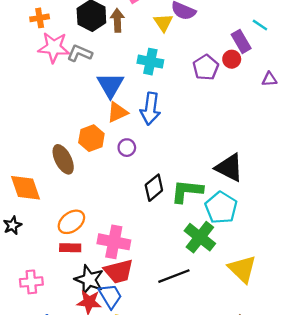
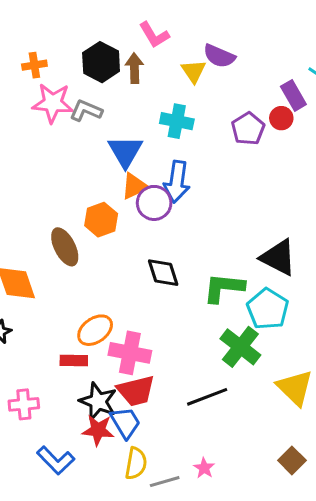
purple circle: (127, 148) -> (154, 203), moved, size x1.5
black diamond: (154, 188) -> (163, 273), moved, turned -68
orange ellipse: (71, 222) -> (95, 330), moved

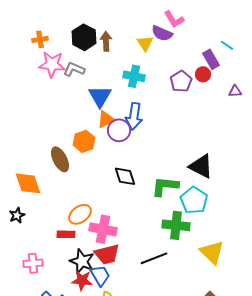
pink L-shape: (154, 35) -> (174, 19), moved
green cross: (240, 347) -> (176, 225), turned -32

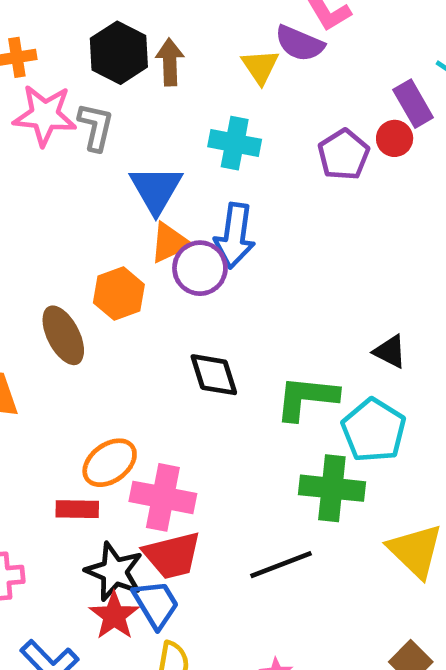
gray L-shape: (74, 69) -> (96, 127), turned 80
black triangle: (201, 166) -> (390, 352), size x0.6
red star: (82, 280) -> (114, 616), turned 30

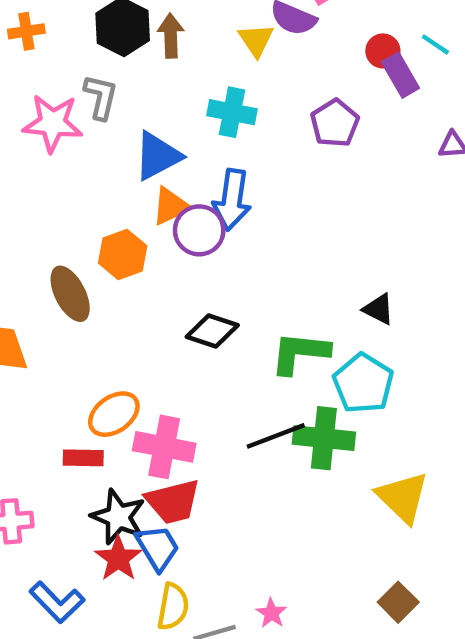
pink star: (45, 115) -> (53, 123), moved
red circle: (395, 138) -> (383, 51), moved
blue triangle: (156, 189) -> (158, 156), turned 32
black diamond: (214, 375) -> (212, 331), turned -54
black line: (281, 565) -> (276, 436), moved

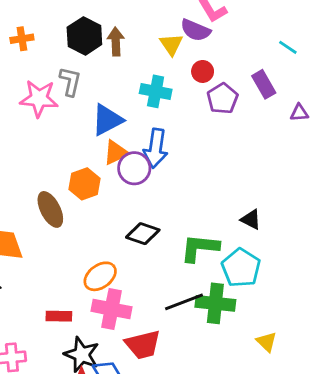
red circle: (383, 51) -> (203, 71), moved
purple rectangle: (400, 75) -> (264, 84), moved
orange ellipse: (114, 414) -> (100, 276), moved
yellow triangle: (403, 497) -> (267, 342), size x0.6
red trapezoid: (173, 502) -> (143, 345), moved

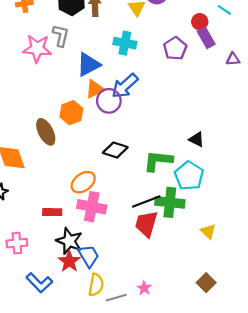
red circle: (203, 71) -> (200, 22), moved
blue arrow: (156, 148) -> (125, 86), turned 40
red trapezoid: (143, 345) -> (146, 224), moved, turned 120

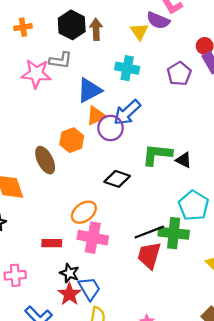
gray L-shape: (61, 36) -> (61, 60), turned 85
black triangle: (197, 139) -> (184, 160), moved
green L-shape: (158, 161) -> (157, 155), moved
black star: (69, 241) -> (69, 273), size x0.7

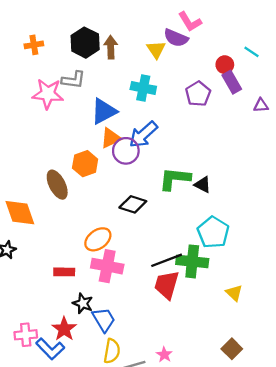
pink cross: (15, 275) -> (26, 335), moved
red star: (69, 294) -> (64, 329), moved

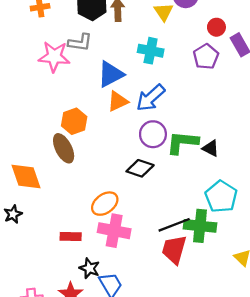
red circle: (225, 65) -> (216, 27), moved
purple circle: (126, 151) -> (153, 134), moved
orange hexagon: (85, 164) -> (74, 121), moved

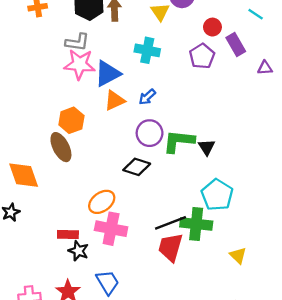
pink star: (54, 57) -> (80, 64), moved
blue arrow: (151, 98) -> (147, 97), size x0.6
black triangle: (211, 148) -> (207, 147), turned 30
black star: (89, 268) -> (78, 251), moved

